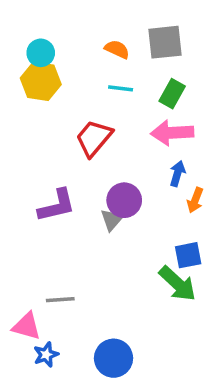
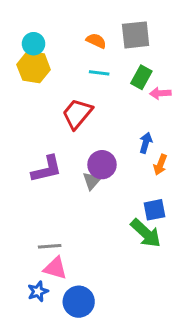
pink arrow: (172, 133) -> (160, 93), moved, size x0.6
pink triangle: (27, 326) -> (55, 268), moved
blue circle: (114, 358) -> (79, 302), moved

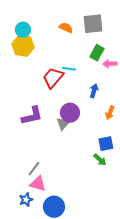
cyan line: (99, 73) -> (69, 69), moved
blue arrow: (146, 143) -> (94, 91), moved
green arrow: (146, 233) -> (100, 160), size x0.6
gray line: (50, 246) -> (34, 169), turned -49

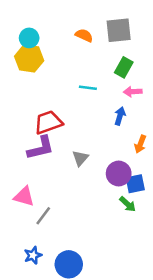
pink arrow: (110, 64) -> (133, 92), moved
red trapezoid: (53, 78) -> (48, 122), moved, turned 30
purple circle: (70, 113) -> (119, 174), moved
pink triangle: (38, 184) -> (24, 197), moved

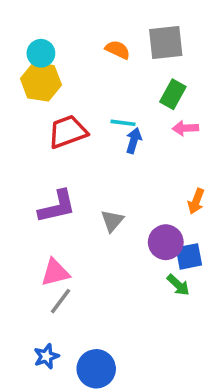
blue arrow: (120, 116) -> (134, 141), moved
red trapezoid: (48, 122) -> (68, 132), moved
pink triangle: (24, 197) -> (55, 273), moved, turned -30

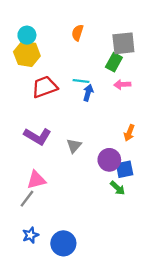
gray square: (166, 43) -> (123, 43), moved
orange semicircle: (118, 50) -> (78, 33), turned -98
purple L-shape: (57, 207) -> (37, 136), turned 44
gray line: (61, 301) -> (27, 199), moved

